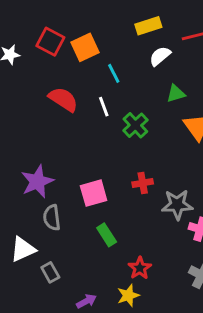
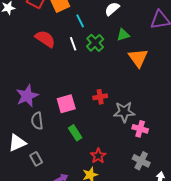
green cross: (135, 125) -> (95, 43), moved

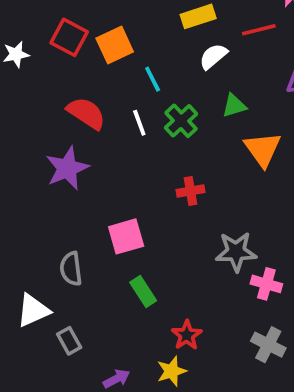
purple star: (27, 96) -> (67, 168), moved
red cross: (100, 97) -> (191, 191), moved

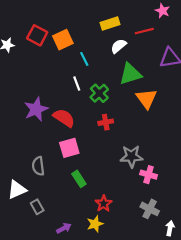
green triangle: (234, 106) -> (130, 74), size x1.6
red semicircle: (86, 113) -> (64, 118), moved
green cross: (181, 121) -> (99, 93), moved

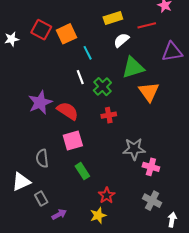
purple arrow: (64, 228) -> (59, 214), moved

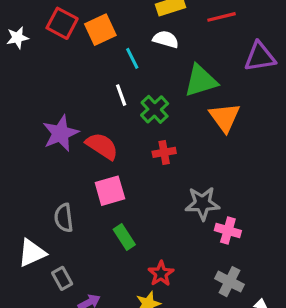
white semicircle: (121, 40) -> (166, 39), moved, turned 56

